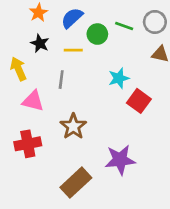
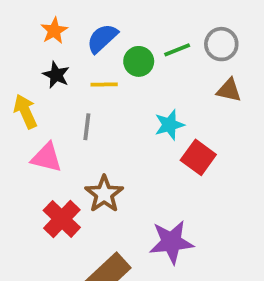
green line: (124, 26) -> (177, 50), turned -42
red cross: (28, 144) -> (62, 219), moved, turned -35

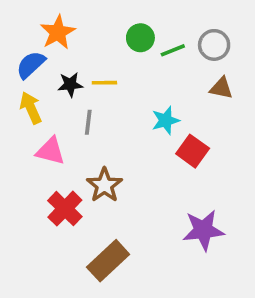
orange star: (54, 31) -> (58, 32), size x1.4
blue semicircle: (102, 38) -> (31, 65), moved
green circle: (139, 61) -> (140, 38), moved
black star: (56, 75) -> (70, 85), moved, turned -30
purple star: (171, 242) -> (203, 230), moved

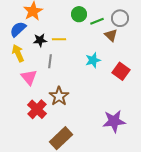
brown triangle: (221, 88) -> (111, 35), moved, turned 32
pink triangle: (50, 151) -> (29, 77), turned 36
red square: (193, 151) -> (121, 71), moved

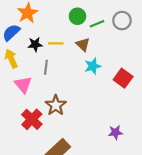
brown triangle: (111, 35) -> (83, 44), moved
purple star: (114, 121) -> (115, 132), size x0.6

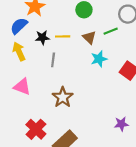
green line: (97, 24) -> (111, 31), moved
pink triangle: (23, 85) -> (22, 87), moved, turned -30
red cross: (32, 119) -> (36, 129), moved

